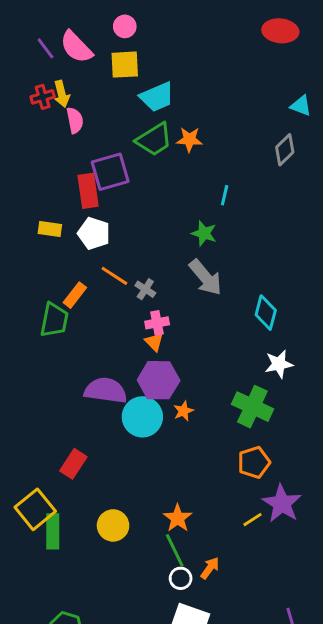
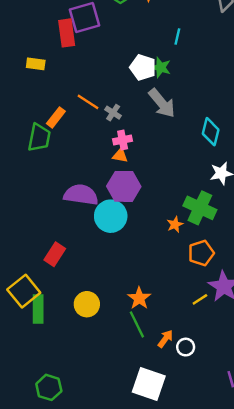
white pentagon: (94, 233) -> (143, 67), moved
orange triangle: (154, 342) -> (120, 155), turned -35
orange star: (183, 411) -> (175, 224), moved
white circle: (181, 578) -> (186, 347), moved

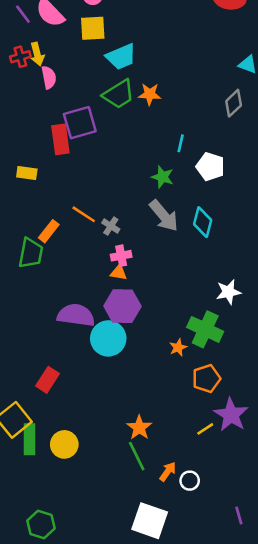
white pentagon: (143, 67) -> (210, 167), moved
cyan diamond: (211, 132) -> (203, 222), moved
yellow circle: (87, 304) -> (64, 444), moved

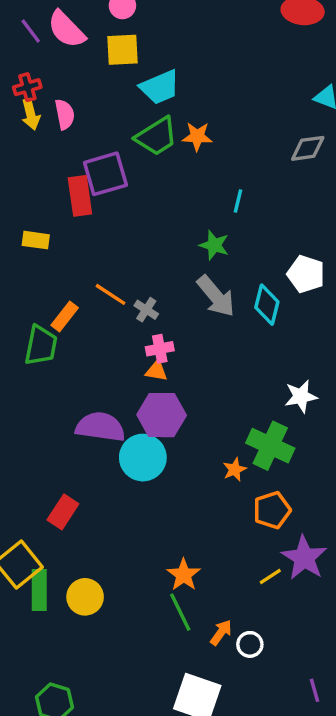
yellow arrow: (37, 54) -> (31, 114), moved
gray diamond: (234, 103) -> (308, 148), turned 36
white pentagon: (210, 167) -> (306, 274), moved

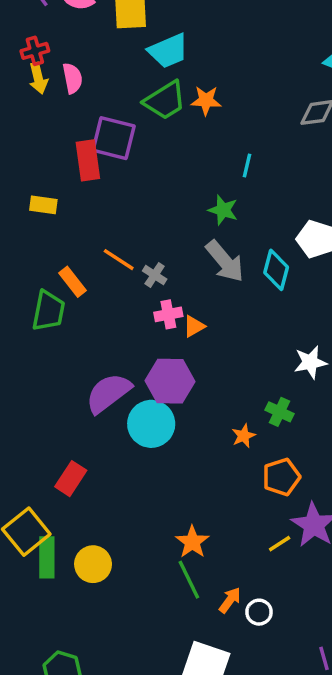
purple square: (105, 174) -> (114, 138), turned 30
orange rectangle: (65, 317) -> (72, 282), turned -76
orange triangle: (156, 371) -> (194, 326), moved, turned -40
purple semicircle: (100, 427) -> (108, 393), turned -45
green cross: (270, 446) -> (280, 412), size x0.6

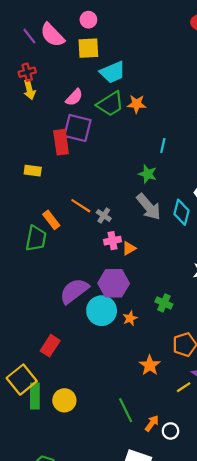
pink semicircle: (72, 78) -> (74, 97), moved, turned 54
green cross: (280, 412) -> (164, 303), moved
orange star: (244, 436) -> (130, 318), moved
orange star: (192, 542) -> (150, 365), moved

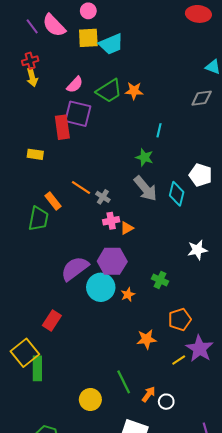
cyan trapezoid: (113, 72) -> (111, 44), moved
orange star: (150, 365) -> (146, 339), turned 30
yellow circle: (64, 400) -> (90, 400), moved

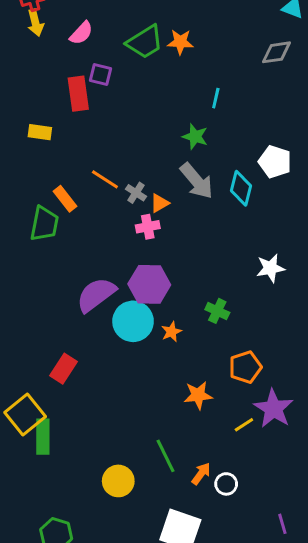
pink semicircle: (75, 85) -> (81, 33), moved
purple square: (78, 114) -> (101, 74), size x0.6
orange triangle: (127, 228) -> (160, 203), moved

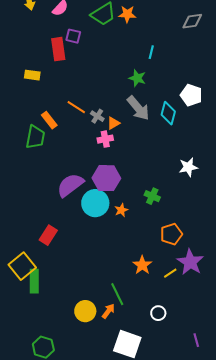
orange star: (198, 395) -> (142, 265), moved, turned -30
orange arrow: (201, 474) -> (108, 311), moved

